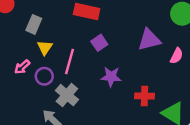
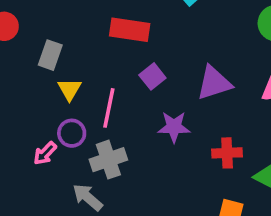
purple triangle: (149, 40) -> (214, 83), moved
pink arrow: (22, 67) -> (45, 153), moved
gray cross: (67, 95) -> (108, 160), turned 35

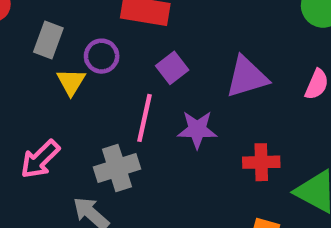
pink line: (109, 108) -> (145, 118), moved
purple circle: (72, 133) -> (102, 56), moved
pink arrow: (45, 153) -> (40, 159), size x1.4

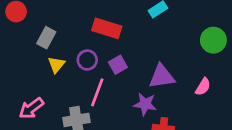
purple circle: (102, 56) -> (87, 60), moved
purple star: (197, 130) -> (145, 104), moved

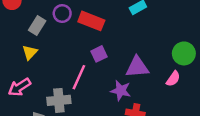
green circle: (213, 40) -> (184, 53), moved
purple circle: (87, 60) -> (62, 13), moved
yellow triangle: (56, 65) -> (30, 52), moved

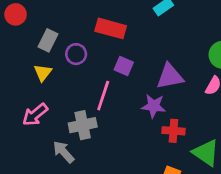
purple circle: (62, 13) -> (76, 54), moved
purple square: (99, 54) -> (124, 66), turned -35

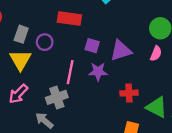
purple square: (124, 66) -> (92, 46), moved
yellow triangle: (43, 73) -> (20, 60), size x1.5
purple star: (154, 106) -> (98, 72), moved

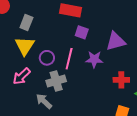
purple circle: (45, 42) -> (47, 58), moved
purple square: (92, 46) -> (82, 32), moved

